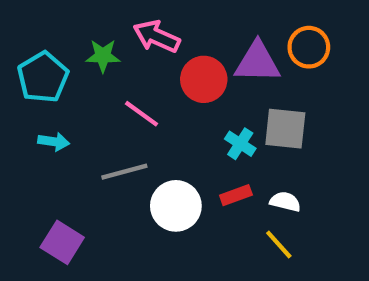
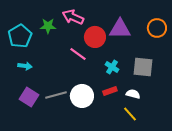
orange circle: (309, 47) -> (157, 28), moved
pink line: (142, 114) -> (78, 54), moved
gray square: (285, 129) -> (143, 67), moved
gray line: (124, 172) -> (56, 95), moved
purple square: (62, 242) -> (29, 97), moved

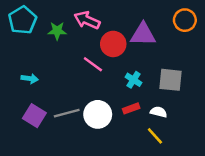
orange circle: (157, 28) -> (185, 20), moved
cyan pentagon: (20, 36) -> (23, 20), moved

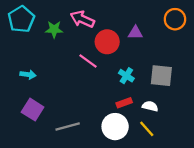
purple triangle: (143, 34) -> (135, 33), size x0.6
gray line: (67, 113) -> (68, 127), moved
white circle: (98, 114) -> (115, 127), moved

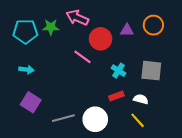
cyan pentagon: (21, 19) -> (25, 31), moved, turned 30
orange circle: (175, 19) -> (153, 25), moved
white circle: (115, 127) -> (95, 119), moved

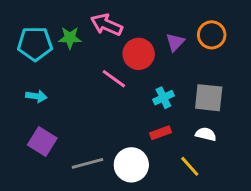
purple triangle: (127, 30) -> (175, 42), turned -48
cyan cross: (118, 71) -> (163, 98), turned 32
white semicircle: (141, 99) -> (206, 134), moved

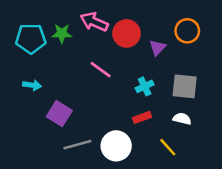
purple triangle: (175, 42) -> (158, 48), moved
red circle: (139, 54) -> (126, 33), moved
purple square: (42, 141) -> (59, 114), moved

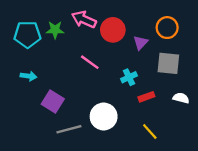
gray square: (185, 86) -> (168, 63), moved
red rectangle: (142, 117) -> (146, 97), moved
white semicircle: (182, 119) -> (181, 98), moved
white circle: (116, 146) -> (104, 116), moved

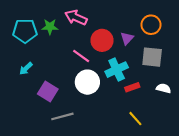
red circle: (113, 30) -> (102, 40), moved
cyan arrow: (29, 76) -> (26, 69), turned 128
cyan cross: (129, 77) -> (117, 70), size x1.5
white circle: (104, 116) -> (87, 82), moved

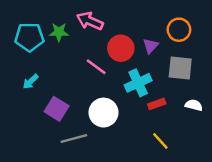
white circle: (87, 82) -> (104, 113), moved

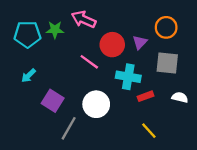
cyan cross: (138, 83) -> (128, 77), turned 35
gray line: (74, 138) -> (69, 128), turned -45

